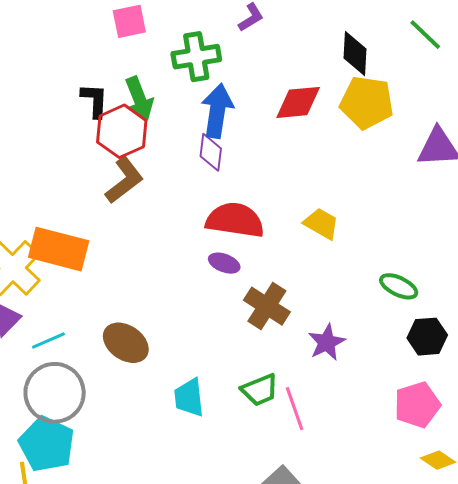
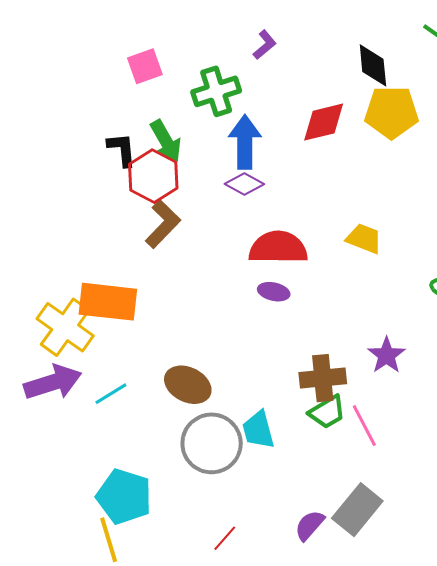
purple diamond: (211, 152) -> (244, 184), turned -60
brown cross: (267, 306) -> (323, 378), moved, turned -30
gray circle: (55, 393) -> (212, 443), moved

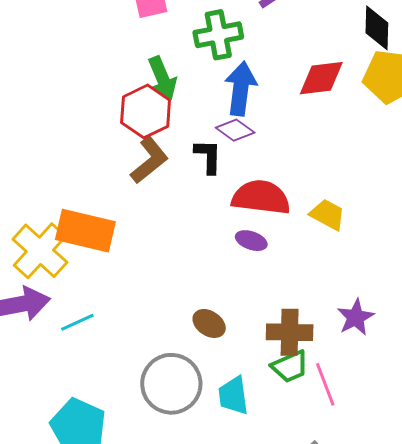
black L-shape: (122, 150) -> (208, 156), moved
yellow trapezoid: (364, 239) -> (328, 215), moved
brown ellipse: (188, 385) -> (209, 323), moved, size x0.7
cyan trapezoid: (258, 430) -> (233, 396), moved

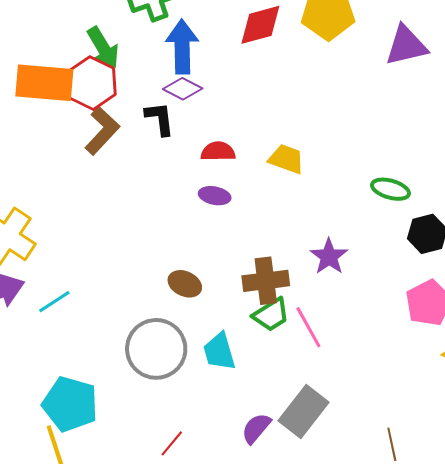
red semicircle: (261, 197) -> (218, 151), size x0.6
orange rectangle: (85, 231) -> (44, 83), moved

